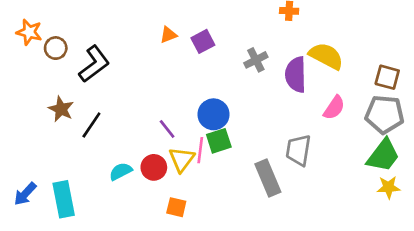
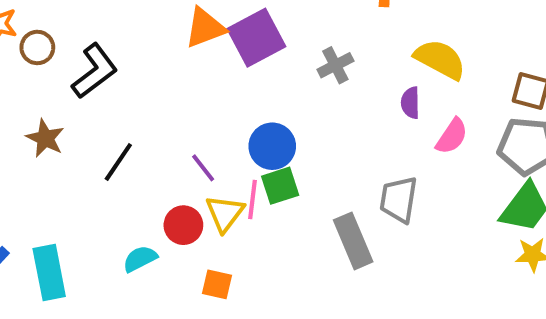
orange triangle: (168, 35) -> (205, 28), size x1.6
purple square: (203, 41) -> (256, 38), size x1.6
purple semicircle: (296, 75) -> (410, 103), moved, size x0.6
black line: (91, 125) -> (118, 162), moved
cyan semicircle: (121, 171) -> (140, 259), moved

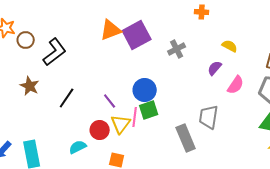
yellow semicircle: (440, 59) -> (230, 46), size x0.6
purple semicircle: (410, 103) -> (215, 68), turned 42

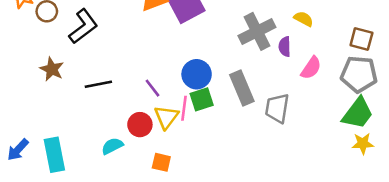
gray cross: (177, 49) -> (257, 31), moved, size x1.6
purple semicircle: (215, 68) -> (285, 47), turned -42
black line: (67, 98) -> (98, 84), turned 45
gray rectangle: (186, 138) -> (242, 88), moved

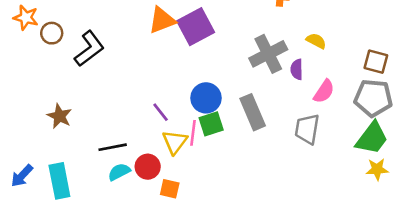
brown star: (52, 69) -> (59, 116), moved
black line: (98, 84) -> (113, 147), moved
gray trapezoid: (277, 108) -> (307, 129), moved
red circle: (140, 125) -> (148, 167), moved

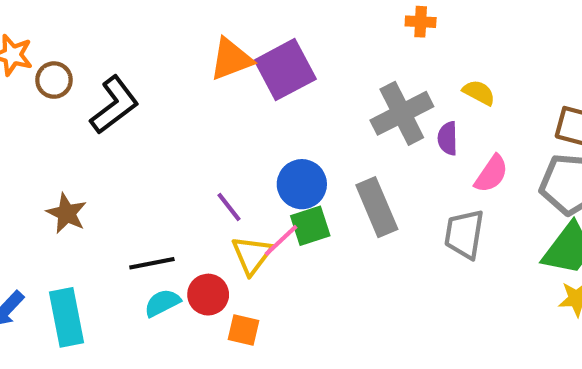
pink line: (193, 133) -> (281, 240), turned 40

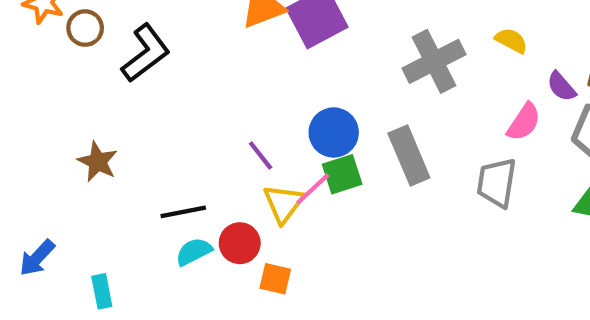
purple semicircle: (448, 138) -> (561, 87), moved, turned -40
cyan rectangle: (66, 317) -> (102, 291), moved, size x0.6

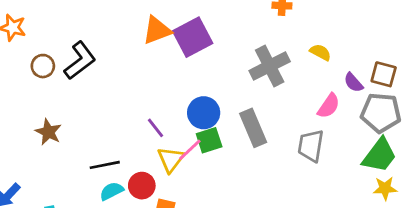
brown circle: (85, 28) -> (43, 66), moved

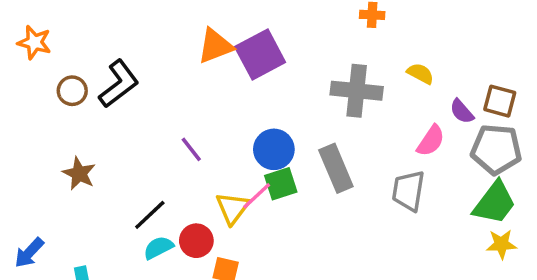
gray cross: (270, 66) -> (357, 91), turned 33
purple line: (156, 128) -> (191, 149), moved
black line: (105, 165) -> (150, 215), turned -32

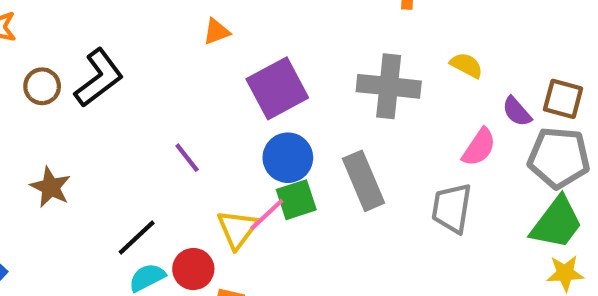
orange triangle: (215, 46) -> (216, 32), size x0.6
purple square: (260, 55) -> (277, 88), moved

